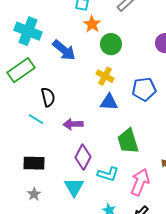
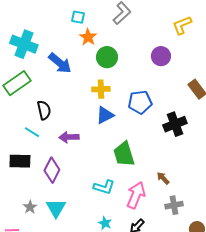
yellow cross: (105, 76) -> (101, 89), turned -30
blue triangle: (109, 102) -> (105, 115), turned -30
purple diamond: (83, 157) -> (52, 170), moved
black rectangle: (34, 163) -> (20, 161), moved
cyan triangle: (74, 187) -> (56, 208), moved

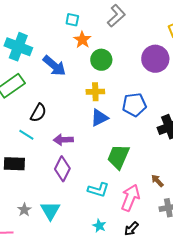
purple circle: (161, 56) -> (155, 59), size x1.4
black semicircle: (44, 110) -> (38, 113), turned 42
green trapezoid: (124, 154) -> (118, 157), turned 40
purple diamond: (52, 170) -> (62, 169), moved

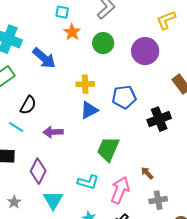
green circle: (101, 60) -> (103, 43), moved
purple diamond: (62, 169) -> (38, 171), moved
cyan triangle: (50, 211) -> (53, 200), moved

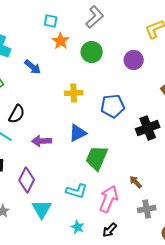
purple circle: (145, 51) -> (134, 60), size x0.7
blue arrow: (44, 58) -> (33, 67), size x0.7
blue triangle: (89, 110) -> (78, 133), moved

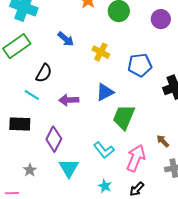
blue arrow: (33, 67) -> (66, 39), moved
yellow cross: (74, 93) -> (101, 52), turned 30
cyan L-shape: (77, 191) -> (104, 150), turned 35

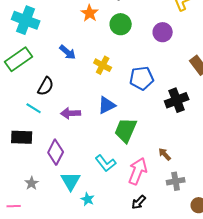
cyan star: (105, 186) -> (88, 199), moved

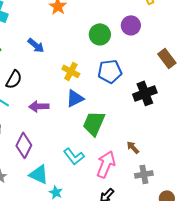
green circle: (121, 24) -> (100, 34), moved
yellow cross: (103, 65) -> (71, 71), moved
cyan triangle: (71, 181) -> (39, 174), turned -35

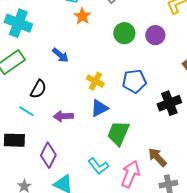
green circle: (100, 34) -> (124, 33), moved
brown arrow: (133, 147) -> (157, 157), size x1.5

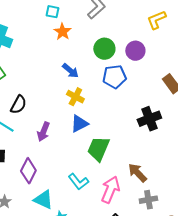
blue arrow: (60, 55) -> (70, 71), moved
blue pentagon: (134, 81) -> (114, 77), moved
purple arrow: (63, 116) -> (43, 132), turned -66

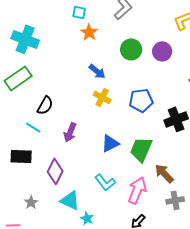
blue pentagon: (114, 77) -> (141, 100), moved
blue triangle: (79, 124) -> (110, 143), moved
green trapezoid: (98, 149) -> (141, 149), moved

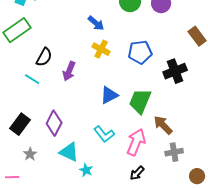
purple arrow: (70, 132) -> (69, 71), moved
black rectangle: (21, 156) -> (20, 124), moved, turned -55

